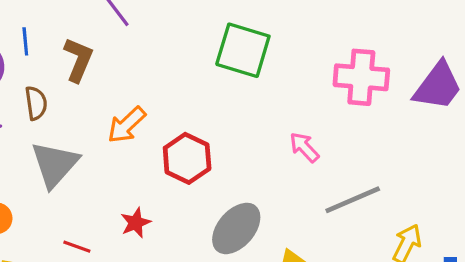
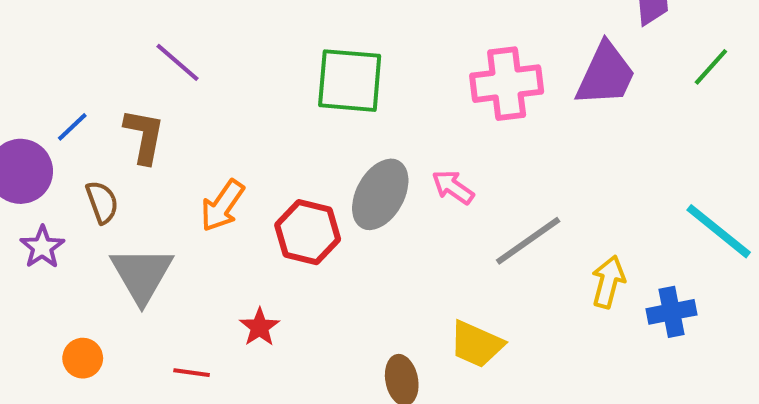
blue line: (25, 41) -> (72, 127), turned 64
gray ellipse: (236, 228) -> (380, 194), moved

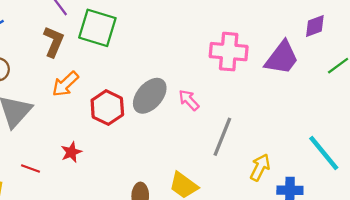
green square: (350, 81) -> (97, 28), moved
brown L-shape: (144, 136) -> (54, 42), moved
gray line: (528, 241) -> (222, 137), turned -45

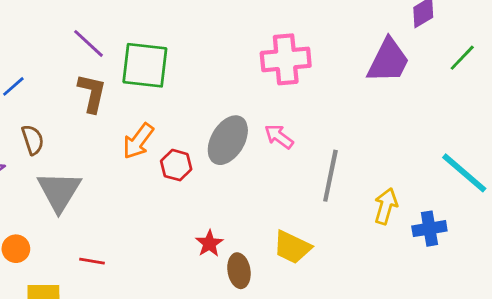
pink cross: (229, 52) -> (286, 59), moved
orange arrow: (65, 84) -> (138, 141), moved
red hexagon: (107, 108) -> (176, 165), size x0.7
red star: (71, 152) -> (209, 243), moved

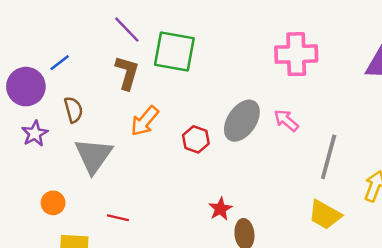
orange arrow: (138, 141) -> (145, 121), moved
yellow trapezoid: (292, 247) -> (325, 215), moved

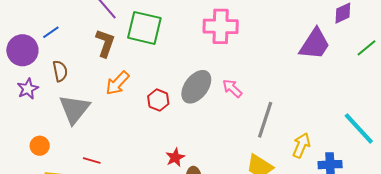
pink cross: (296, 54) -> (221, 26), moved

